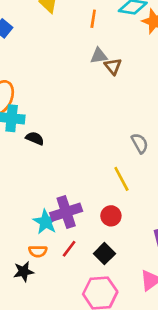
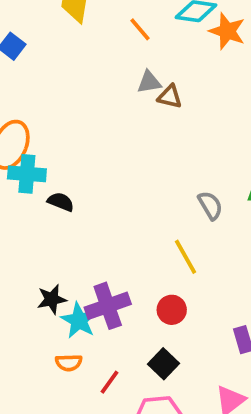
orange line: (93, 19) -> (140, 29), turned -48
brown triangle: (113, 66) -> (170, 97), turned -36
red line: (69, 249) -> (109, 382), moved
black star: (24, 272) -> (52, 299), moved

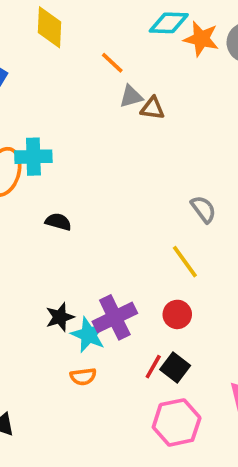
orange line: (140, 29) -> (112, 63), moved
cyan cross: (27, 174) -> (33, 157), moved
red line: (109, 382) -> (153, 367), moved

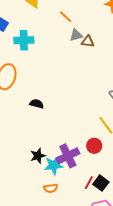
cyan cross: (33, 157) -> (24, 40), moved
red circle: (177, 314) -> (94, 146), moved
cyan star: (89, 335) -> (53, 165), turned -30

